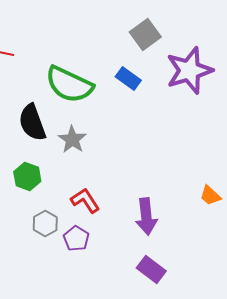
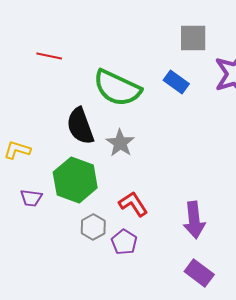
gray square: (145, 34) -> (193, 38), turned 36
green hexagon: (27, 176) -> (75, 180), size x1.6

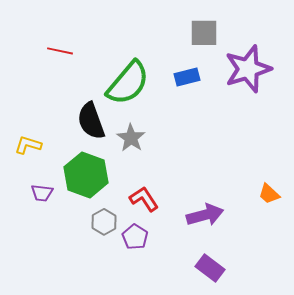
blue rectangle: (176, 82) -> (187, 77), turned -50
green semicircle: (117, 88) -> (128, 83), turned -75
purple arrow: (194, 220) -> (205, 215), turned -99

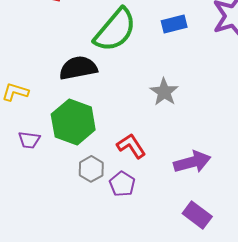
black semicircle: (91, 121) -> (78, 68), turned 99
gray star: (131, 138) -> (164, 92), moved

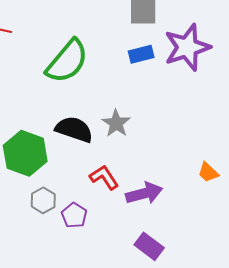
blue rectangle: (174, 24) -> (141, 54), moved
black semicircle: (78, 68) -> (74, 129), moved, turned 30
red L-shape: (131, 146) -> (104, 177), moved

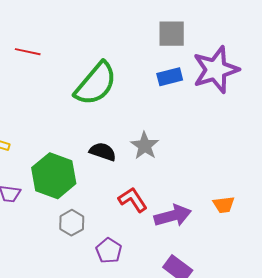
black semicircle: (74, 129) -> (103, 152), size x0.7
orange trapezoid: (208, 172) -> (224, 205), moved, turned -50
purple pentagon: (74, 215) -> (109, 251), moved

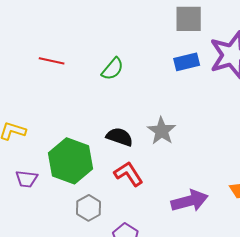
red line: (28, 52) -> (52, 61), moved
green semicircle: (96, 84) -> (113, 69), size x0.5
red L-shape: (133, 200) -> (129, 174), moved

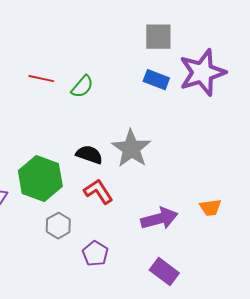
red line: (52, 61) -> (41, 79), moved
blue rectangle: (187, 62) -> (156, 80), turned 35
gray star: (162, 131) -> (131, 149), size x1.4

